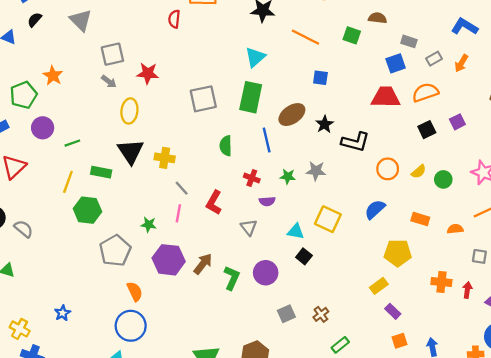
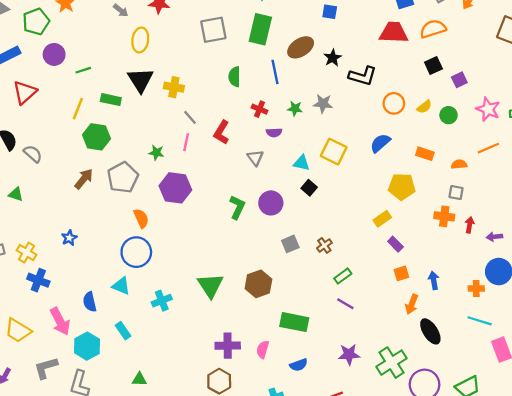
purple square: (457, 122) -> (459, 80), moved
gray square: (479, 256) -> (456, 193), moved
brown arrow: (203, 264) -> (84, 179), moved

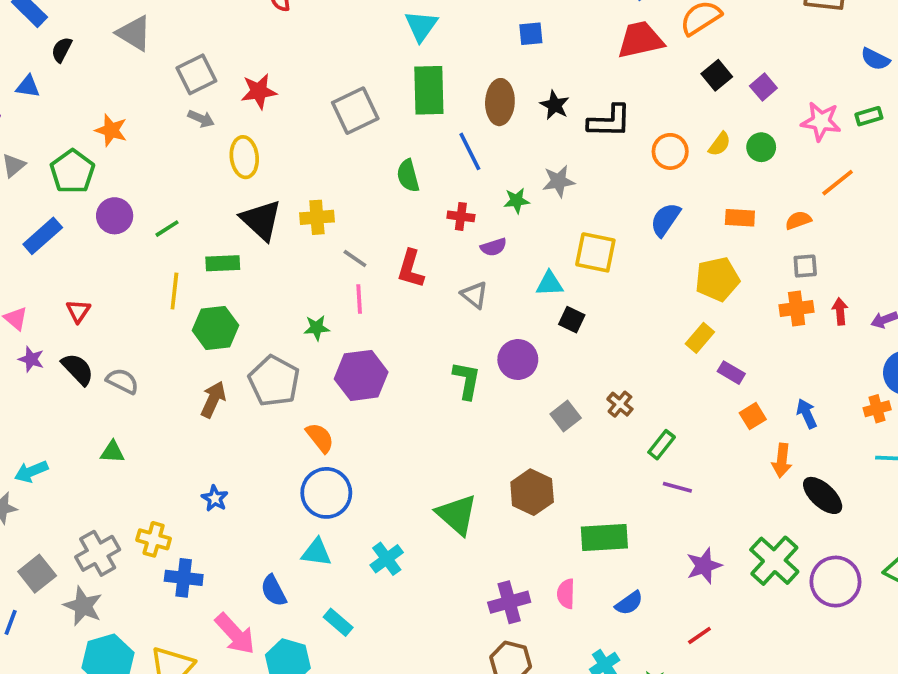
brown ellipse: (301, 47) -> (500, 102), turned -40
red triangle: (25, 92) -> (78, 311), moved, size x0.6

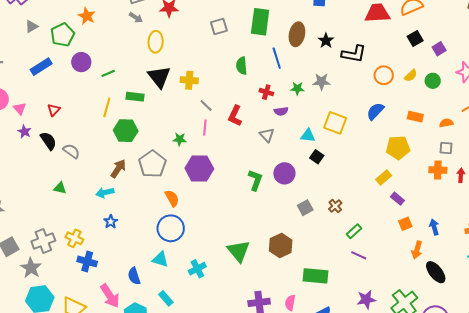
gray square: (355, 111) -> (219, 26), size x0.7
cyan arrow: (31, 472) -> (105, 193), moved

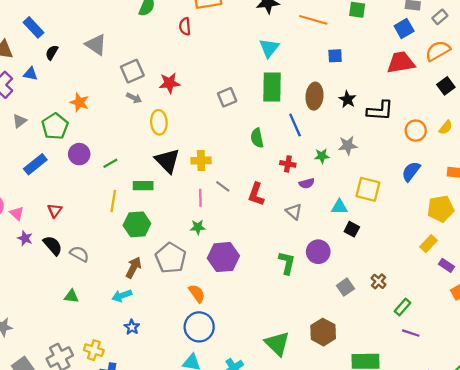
pink line: (205, 127) -> (200, 198), moved

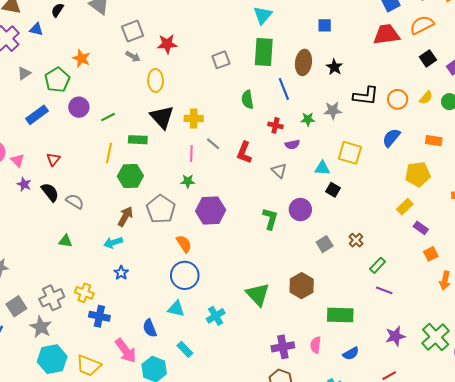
black L-shape: (380, 111) -> (366, 96), moved

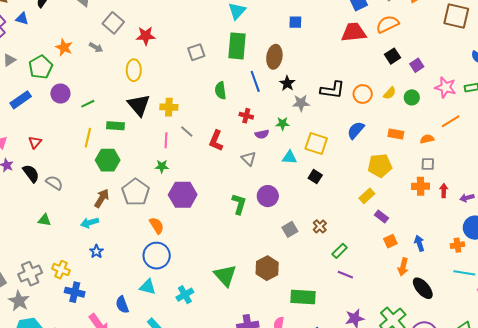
gray square: (133, 31) -> (113, 23), turned -30
gray arrow: (133, 56) -> (96, 47), moved
black star: (334, 67) -> (287, 83), moved
green star: (308, 119) -> (283, 124), moved
black square: (333, 190) -> (315, 177), moved

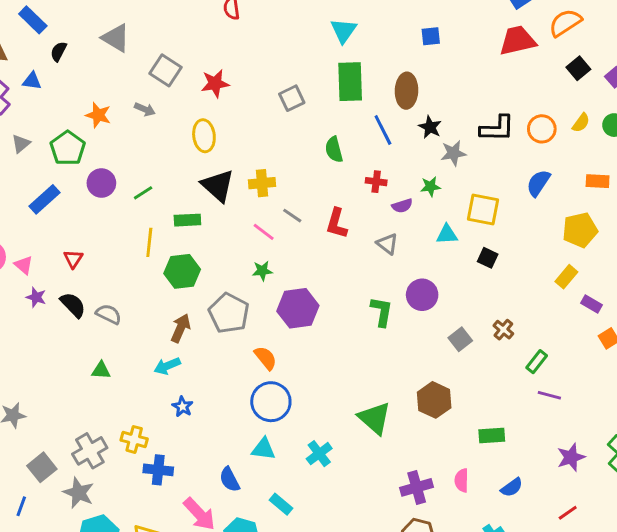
pink line: (166, 140) -> (264, 232), turned -49
green rectangle: (303, 297) -> (492, 435), size x0.7

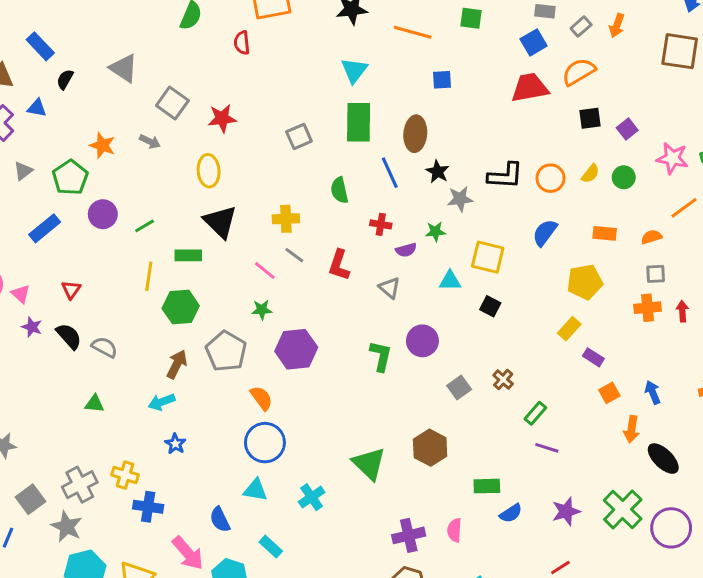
black square: (578, 68) -> (590, 118), turned 30
yellow cross: (262, 183) -> (286, 219), moved
blue semicircle: (512, 487) -> (511, 513), moved

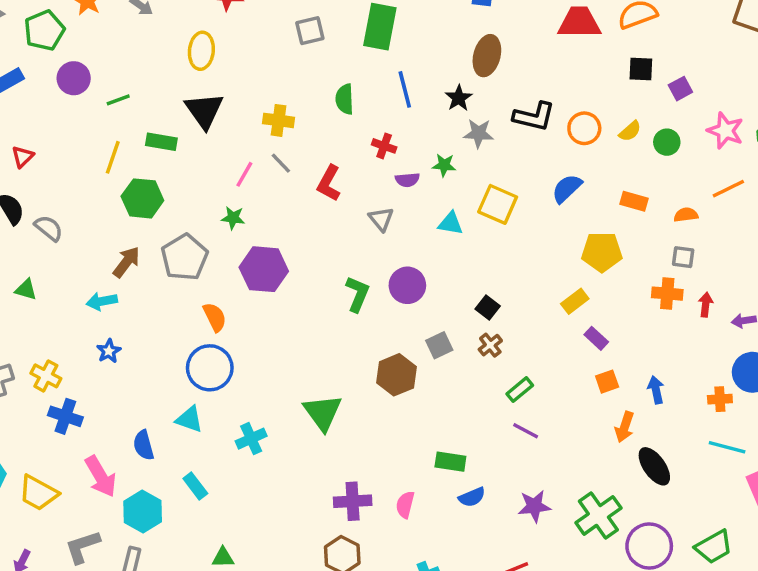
brown ellipse: (415, 134) -> (487, 56), moved
pink line: (265, 271) -> (244, 174), turned 70
black square: (490, 306) -> (488, 307), moved
brown hexagon: (430, 448) -> (397, 375), moved

